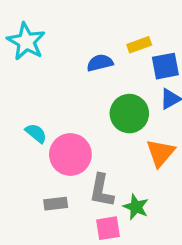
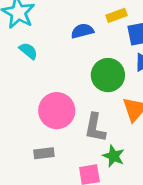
cyan semicircle: (36, 133) -> (28, 51), moved
gray L-shape: (102, 191) -> (95, 128), moved

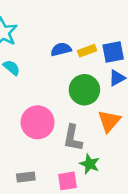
yellow rectangle: (116, 15) -> (87, 51), moved
gray rectangle: (44, 153) -> (26, 177), moved

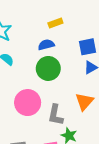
yellow rectangle: (87, 51) -> (55, 23), moved
green circle: (84, 90) -> (48, 68), moved

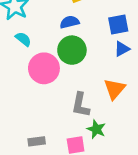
pink circle: (28, 103) -> (44, 68), moved

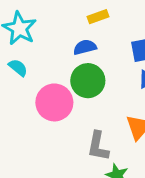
cyan semicircle: (23, 39) -> (18, 68), moved

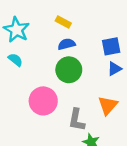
yellow rectangle: (98, 17) -> (63, 22), moved, turned 48
pink circle: (54, 102) -> (43, 101), moved

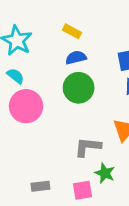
pink circle: (43, 101) -> (26, 106), moved
gray L-shape: (77, 120) -> (88, 147), turned 85

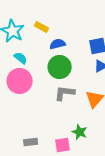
yellow rectangle: (72, 31) -> (42, 27), moved
cyan semicircle: (16, 76) -> (21, 58), moved
gray L-shape: (88, 147) -> (65, 93), moved

